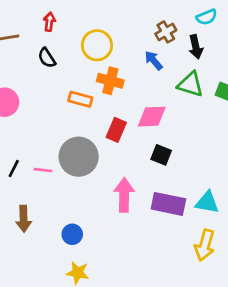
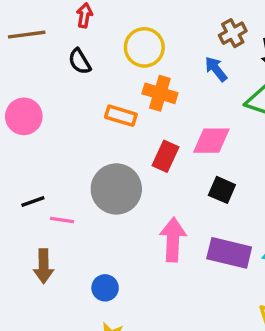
black line: (14, 169) -> (33, 201), turned 42
pink line: (43, 170) -> (62, 220), moved

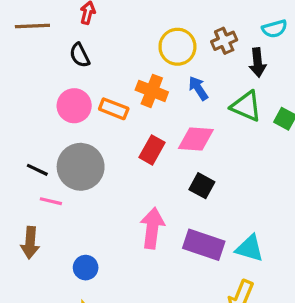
yellow circle: (144, 47) -> (177, 47), moved
blue arrow: (216, 69) -> (198, 88), moved
pink circle: (24, 116) -> (74, 106), moved
gray circle: (116, 189) -> (81, 167), moved
black line: (33, 201) -> (37, 170), moved, turned 40

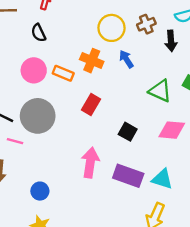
green triangle: (246, 106) -> (160, 91), moved
pink diamond: (196, 139) -> (172, 130), moved

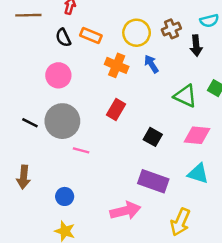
orange rectangle: (63, 73) -> (91, 35), moved
pink line: (15, 141) -> (81, 150), moved
pink arrow: (90, 163) -> (125, 211), moved, turned 68
cyan triangle: (162, 179) -> (198, 174), moved

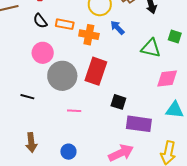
orange rectangle: (91, 35) -> (65, 24), moved
red rectangle: (116, 110) -> (96, 71), size x1.5
gray circle: (62, 121) -> (62, 76), moved
black square: (153, 137) -> (118, 102), moved

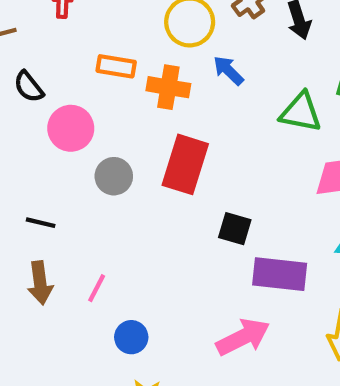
black semicircle: (40, 21) -> (29, 87), moved
gray circle: (62, 76) -> (114, 176), size x0.6
pink line: (74, 111) -> (97, 288), moved, turned -64
brown arrow: (31, 143) -> (40, 283), moved

